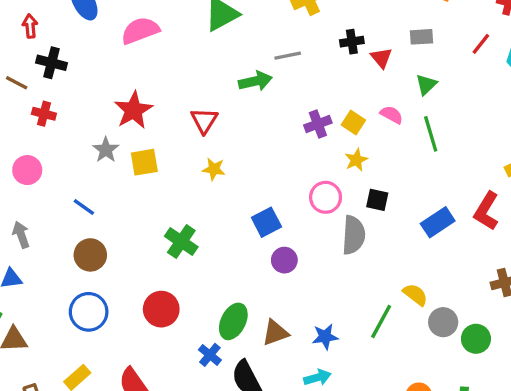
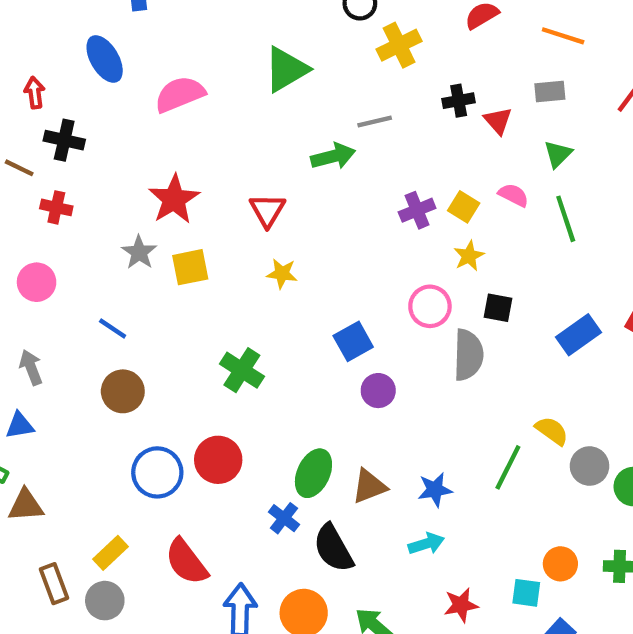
blue circle: (89, 312) -> (157, 472), moved

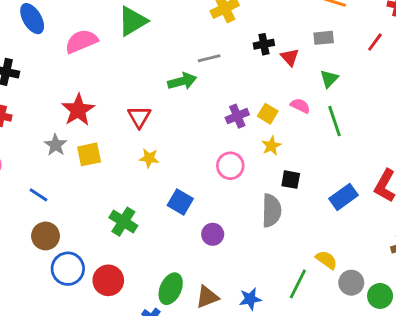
green triangle: (286, 69) -> (133, 21), moved
pink circle: (430, 306) -> (230, 166), moved
blue square: (353, 341) -> (180, 202), moved, turned -30
blue circle: (157, 472) -> (68, 269), moved

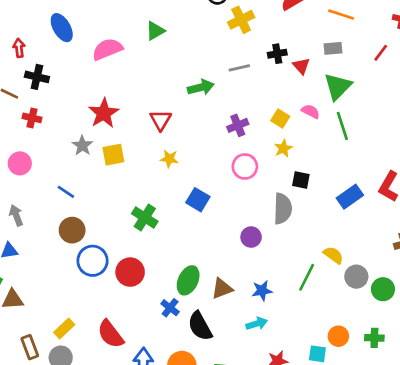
green triangle: (133, 21) -> (155, 31), size x0.7
gray line: (209, 58) -> (239, 68), moved
green triangle: (329, 79) -> (338, 86), size x1.6
purple cross: (237, 116) -> (238, 125), moved
purple circle: (213, 234) -> (251, 237), moved

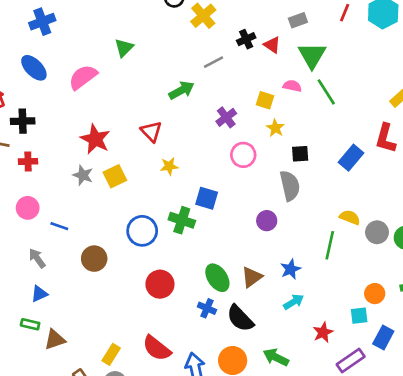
blue line: (66, 192) -> (59, 226), moved
green cross: (145, 217) -> (182, 220), moved
blue circle: (93, 261) -> (142, 231), moved
green ellipse: (188, 280) -> (217, 278), turned -44

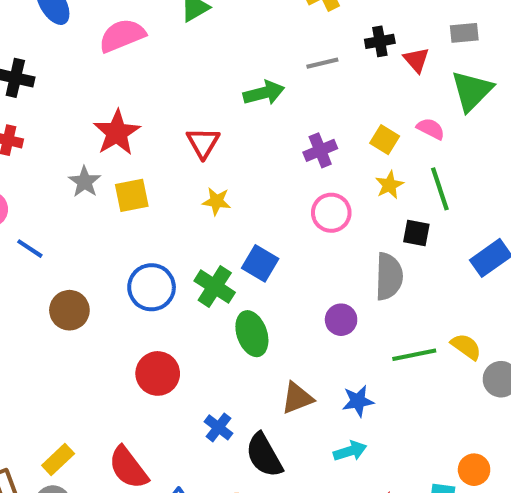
green line: (326, 92) -> (440, 189), moved
green line: (330, 245) -> (414, 355), moved, turned 52
green ellipse: (217, 278) -> (252, 334), moved

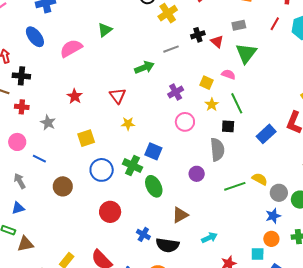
red star: (117, 133) -> (75, 96), size x0.7
gray star: (85, 182) -> (48, 123), moved
yellow square: (132, 195) -> (86, 138), moved
blue star: (358, 401) -> (273, 216), moved
black semicircle: (264, 455) -> (167, 245), turned -45

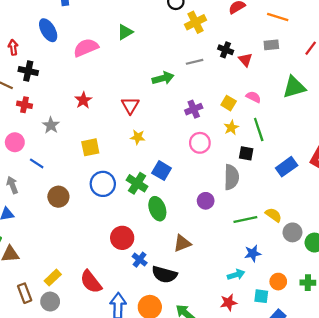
black cross: (198, 35) -> (226, 50), turned 32
green triangle: (246, 53) -> (294, 87), moved, turned 30
red circle: (110, 212) -> (122, 238), moved
blue star: (273, 216) -> (253, 253), moved
cyan arrow: (209, 238) -> (236, 275), moved

